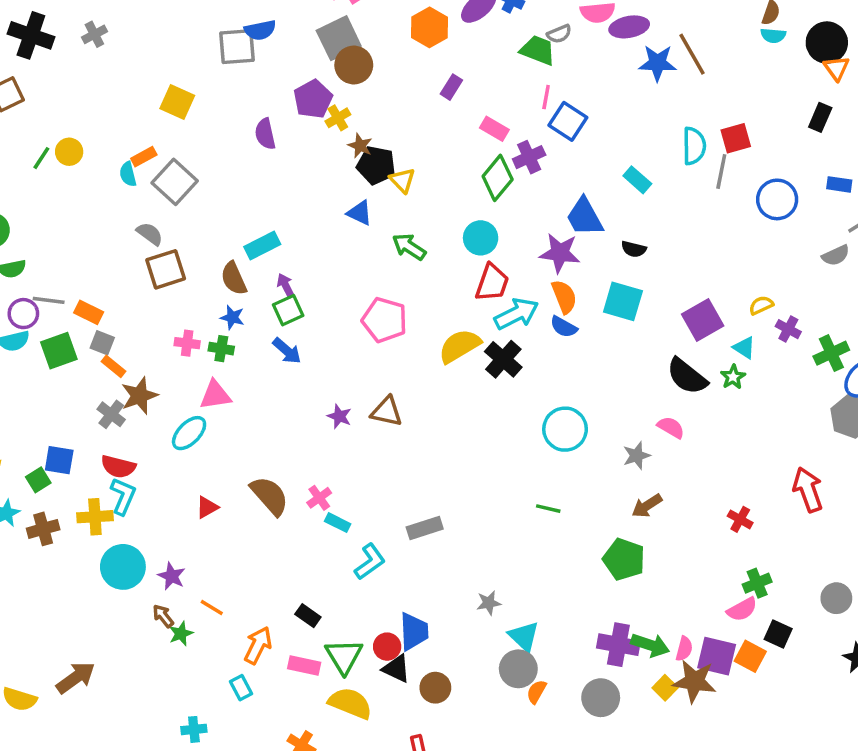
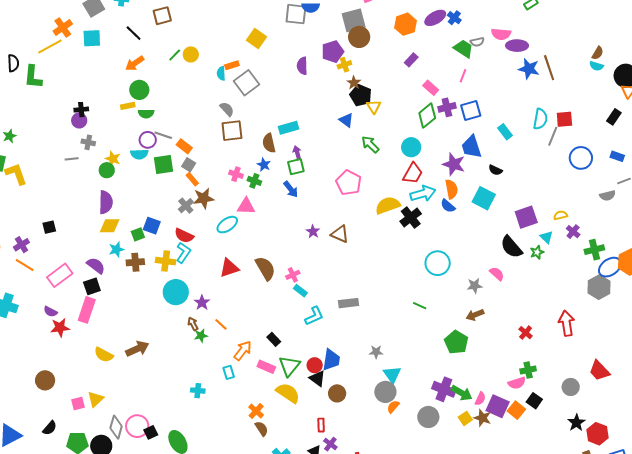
blue square: (568, 121) -> (471, 111), moved, turned 30
red triangle: (207, 507) -> (229, 268), size x1.5
brown star: (694, 681) -> (482, 418), size x0.7

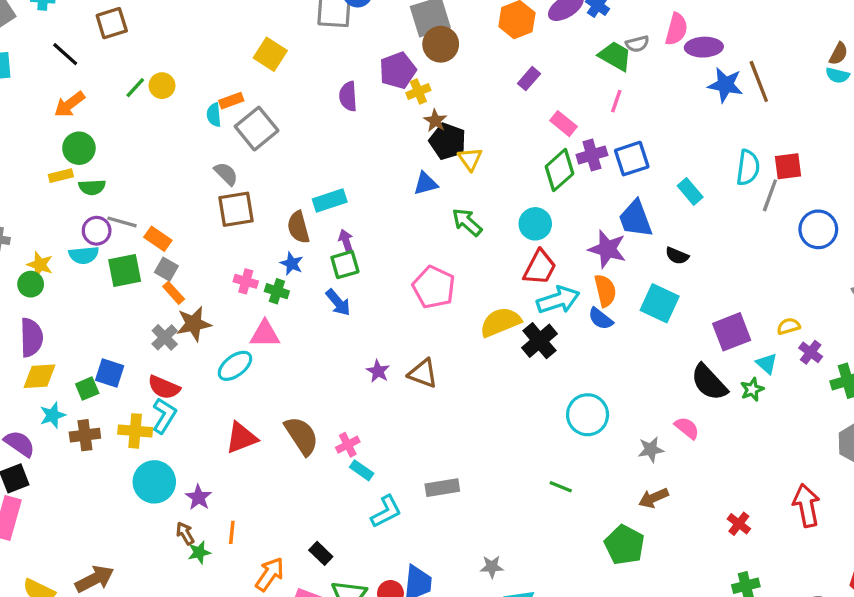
pink semicircle: (501, 34) -> (676, 29), turned -78
blue triangle: (346, 120) -> (426, 183), turned -49
orange line: (221, 324) -> (232, 532), turned 56

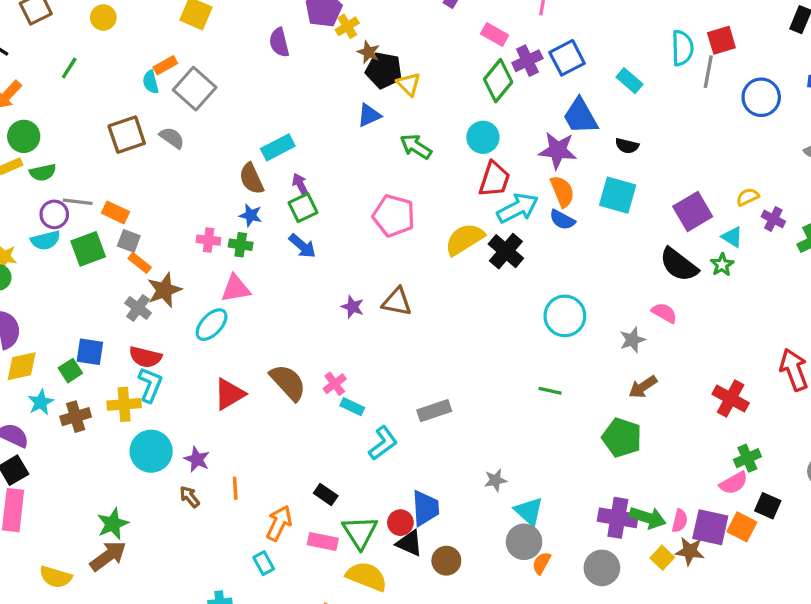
yellow circle: (162, 86) -> (103, 18), moved
brown square: (236, 209) -> (127, 135), moved
red cross: (739, 524) -> (731, 399), size x1.5
green star: (199, 552) -> (113, 524), moved, size x1.4

